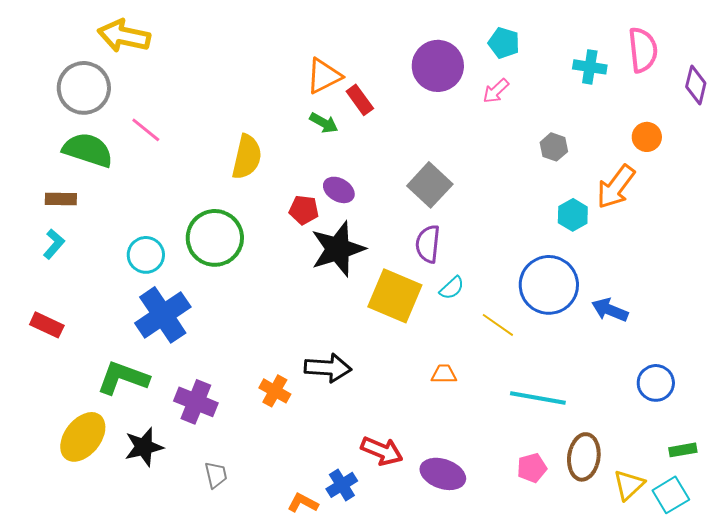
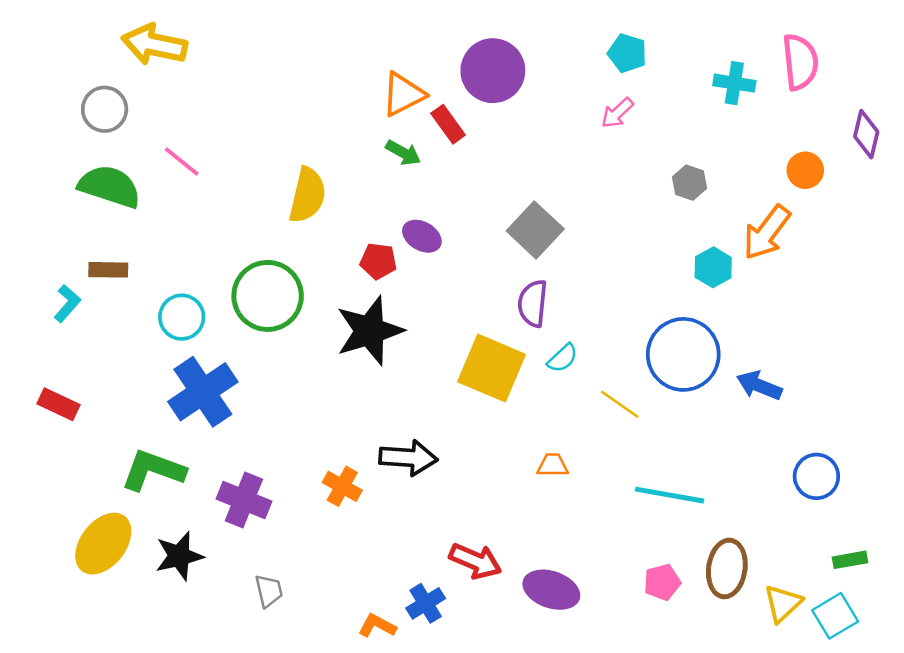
purple circle: (438, 66) -> (493, 71), moved
purple diamond: (696, 85) -> (866, 134), moved
gray circle: (84, 88) -> (105, 109), size x0.7
brown rectangle: (61, 199) -> (108, 270), moved
black star: (338, 249) -> (370, 331), moved

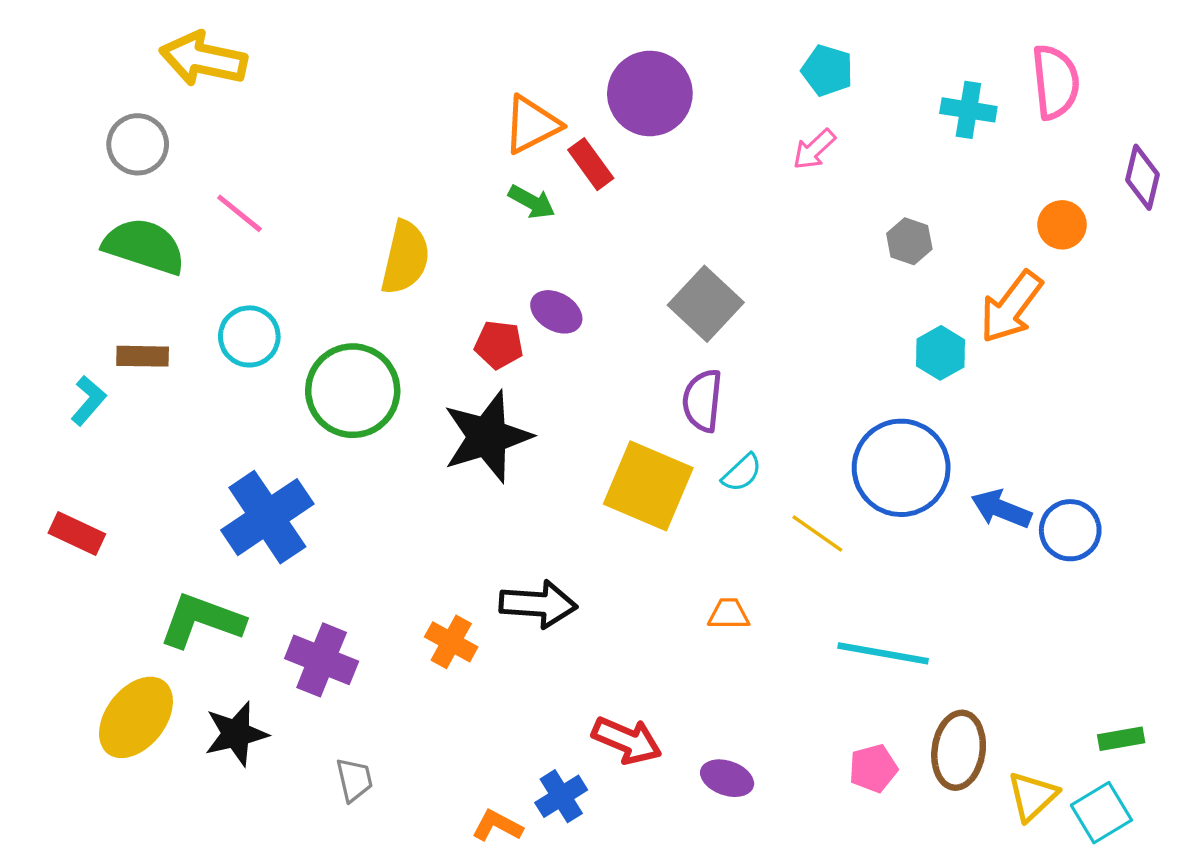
cyan circle: (182, 317) -> (249, 336), moved
blue circle: (816, 476) -> (1070, 530), moved
purple ellipse: (551, 590) -> (727, 778), size x0.7

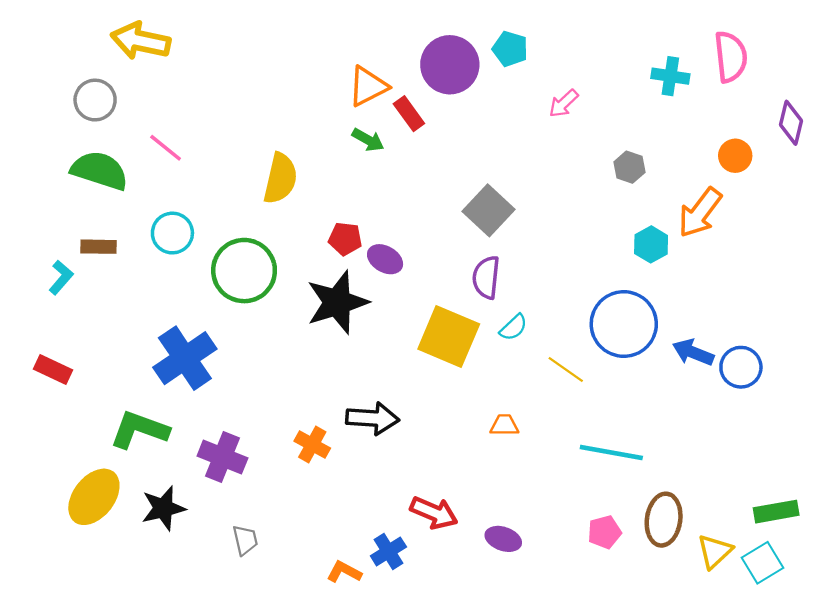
cyan pentagon: (827, 70) -> (510, 49), moved
purple ellipse: (556, 312) -> (385, 259), moved
green rectangle: (1121, 739) -> (776, 512), size x1.4

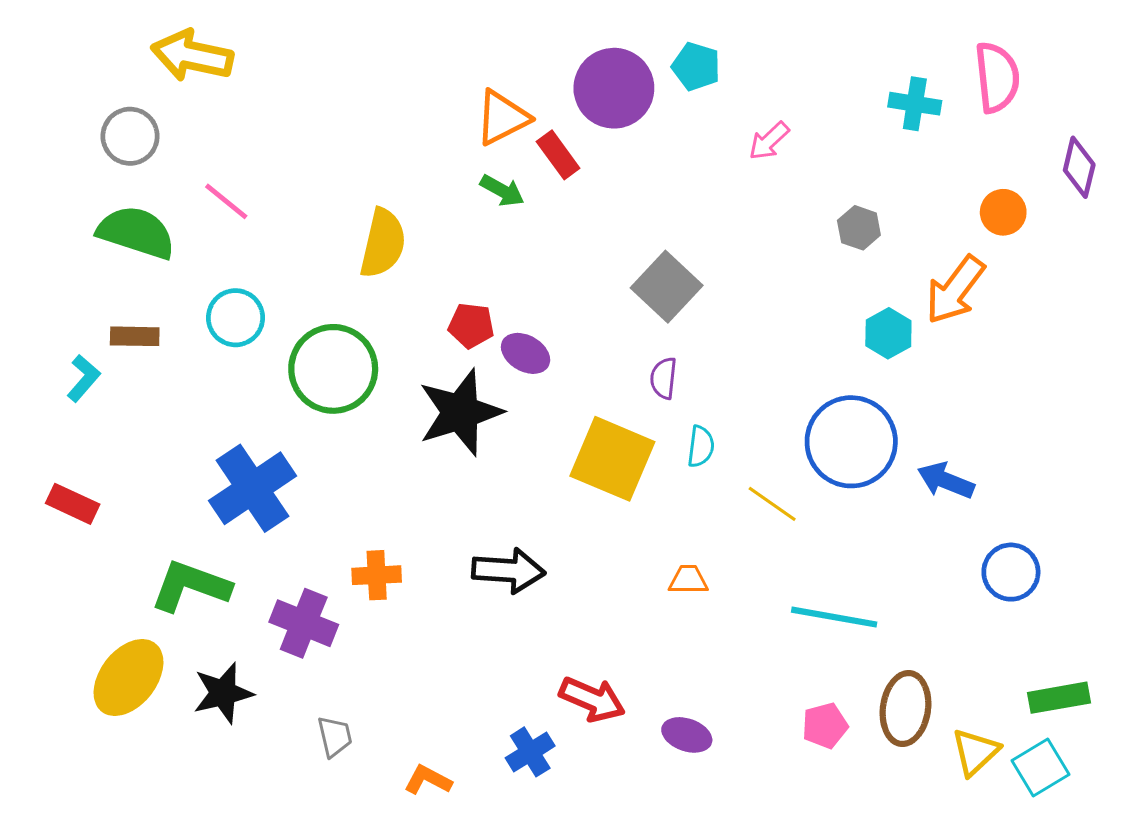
purple semicircle: (486, 277) -> (664, 378), size x0.7
cyan semicircle: (513, 327) -> (701, 446), turned -40
blue circle: (741, 367) -> (1011, 572), moved
orange cross: (312, 445) -> (377, 575), moved, turned -32
orange L-shape: (344, 572) -> (428, 780), moved

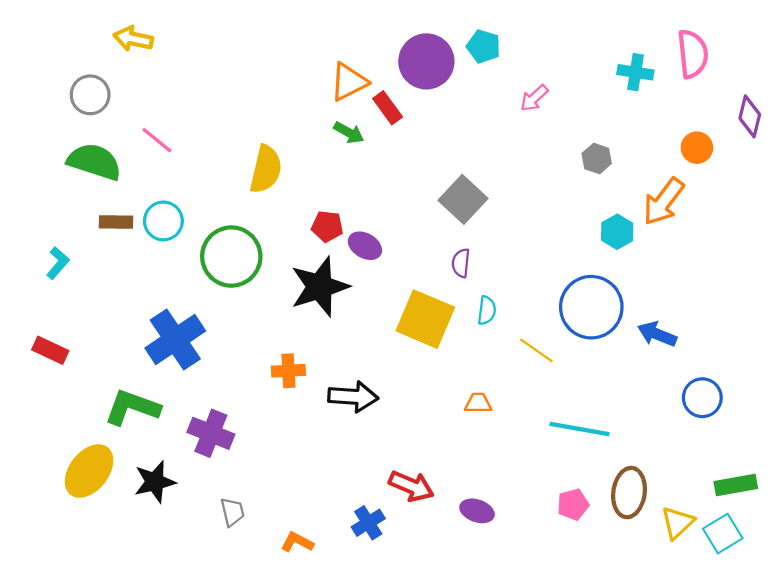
yellow arrow: (192, 56) -> (133, 39), size x0.7
brown rectangle: (135, 336) -> (116, 222), moved
orange cross: (377, 575) -> (288, 371), moved

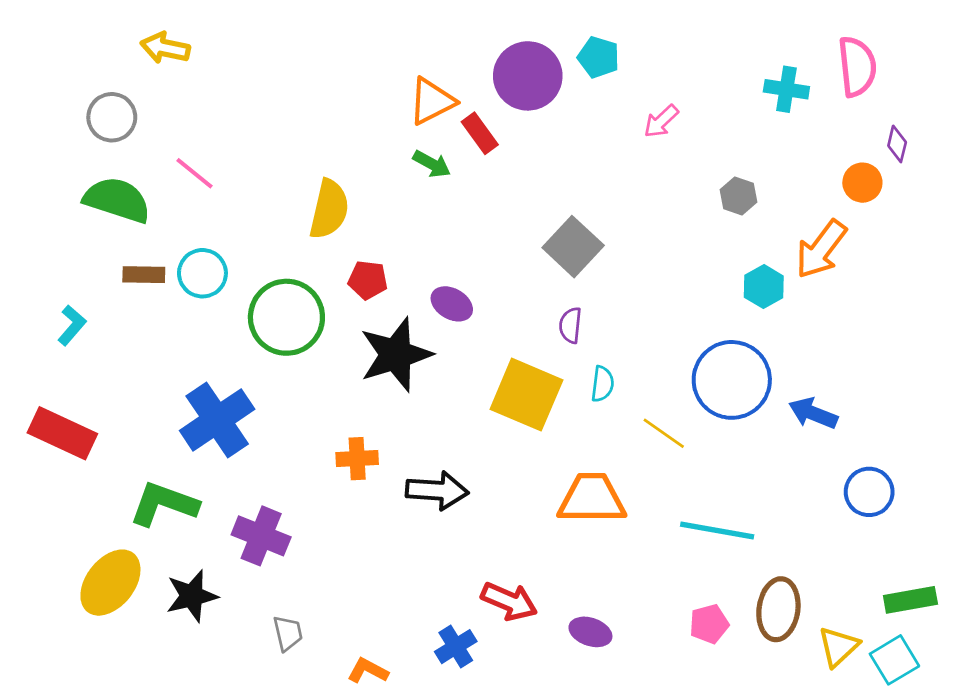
purple diamond: (750, 116) -> (897, 144), moved, size x0.7
red pentagon: (327, 226) -> (368, 280), moved
red rectangle: (50, 350) -> (62, 433), size x1.5
orange trapezoid: (478, 403) -> (592, 499), size x2.0

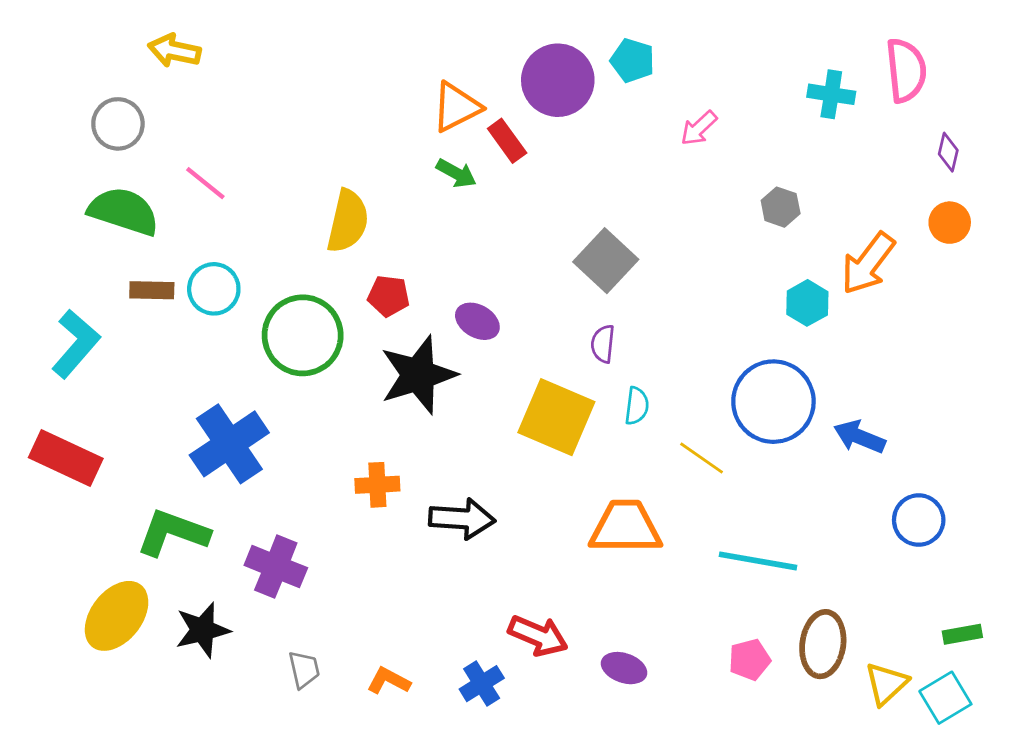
orange circle: (862, 183) -> (950, 223), moved
cyan L-shape: (72, 325) -> (76, 344), size x1.6
green rectangle: (910, 600) -> (962, 634), size x0.7
orange L-shape: (368, 671) -> (389, 681), moved

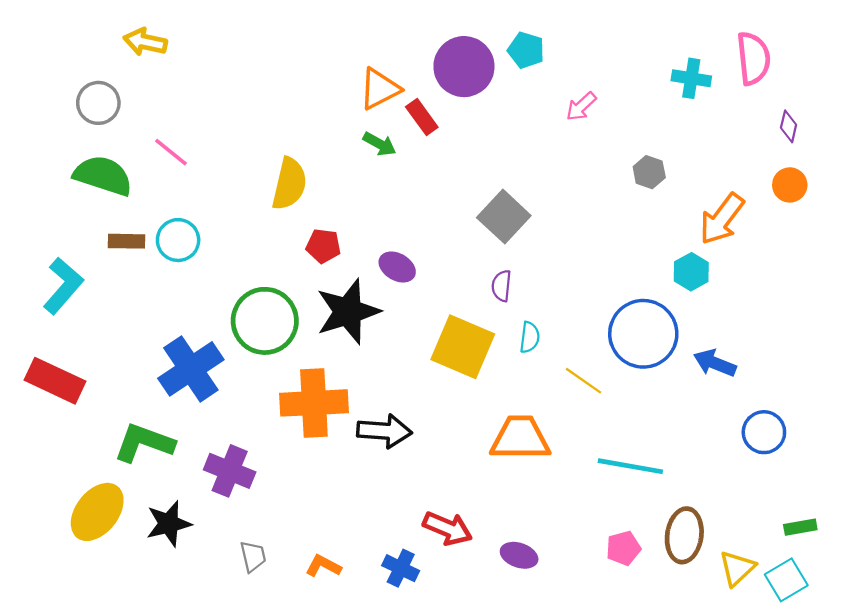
cyan hexagon: (807, 303) -> (691, 272), moved
green circle: (303, 335) -> (265, 321), moved
orange cross: (377, 485) -> (314, 403), size x1.8
blue cross: (482, 684) -> (401, 568), turned -32

